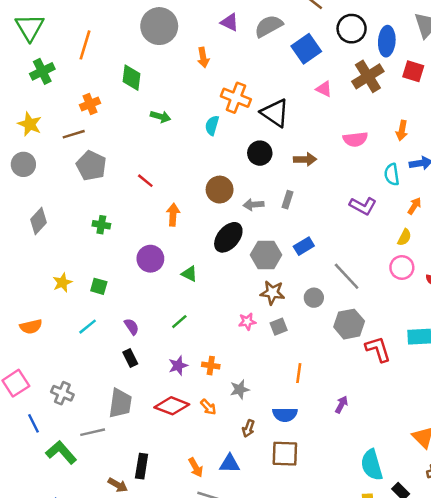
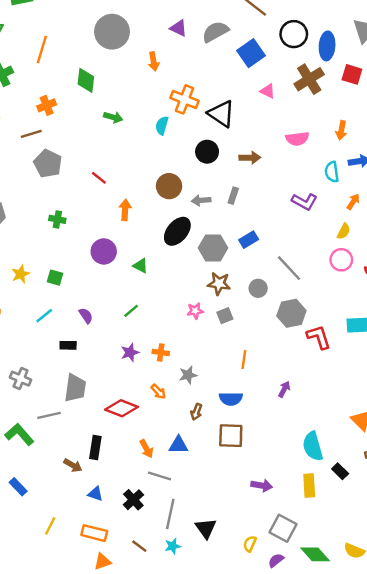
black rectangle: (130, 358) -> (68, 345), moved, turned -63
red diamond: (172, 406) -> (122, 408), moved

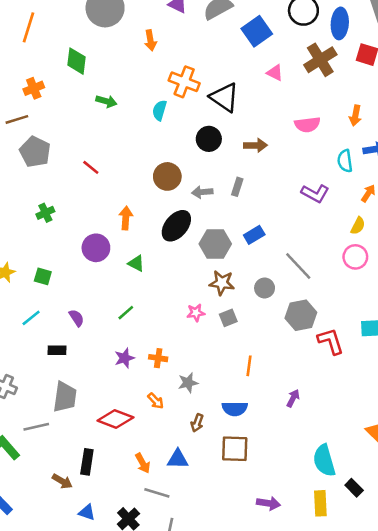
orange arrow: (125, 210) -> (126, 218), moved
green cross: (57, 219) -> (45, 213), turned -35

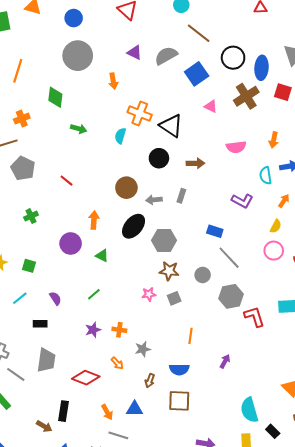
blue rectangle: (254, 235) -> (215, 231), moved, turned 49
gray line: (36, 427) -> (16, 374), moved, turned 48

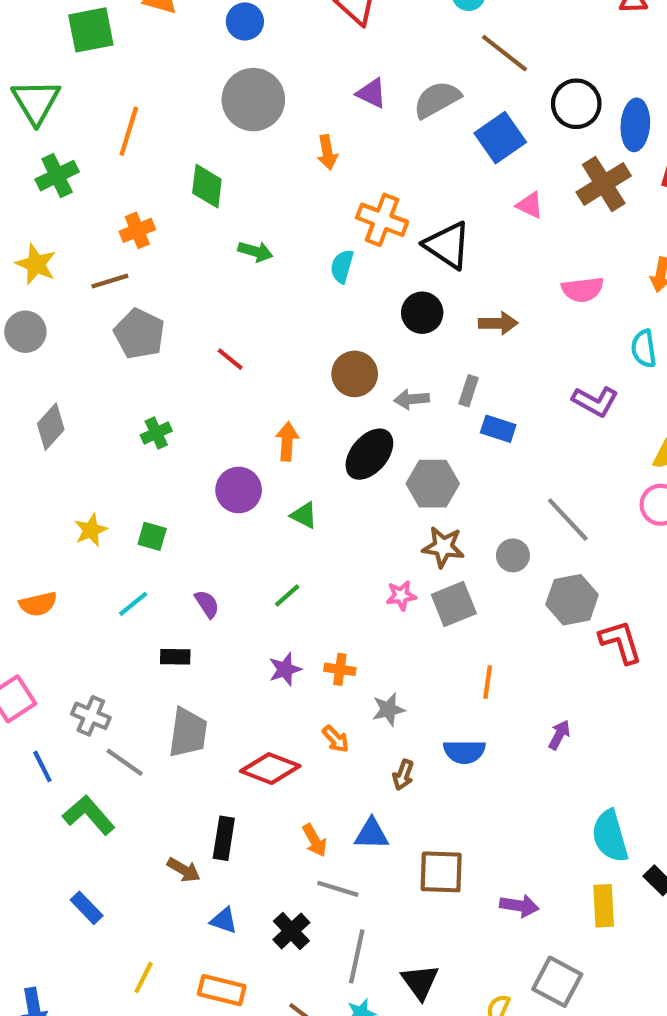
blue rectangle: (215, 231) -> (498, 429), moved
gray square: (174, 298) -> (454, 604), size x1.5
brown square: (179, 401) -> (441, 872), moved

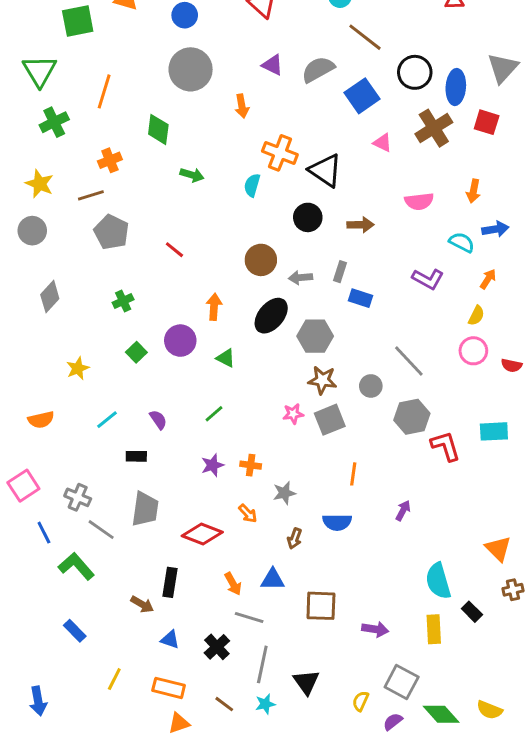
cyan semicircle: (644, 349) -> (462, 242), turned 125
green square: (152, 536) -> (136, 352), moved, turned 30

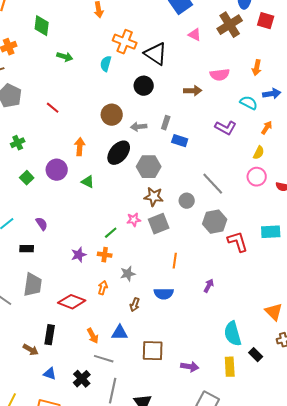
brown arrow: (361, 225) -> (193, 91), moved
green line: (214, 414) -> (111, 233), moved
orange arrow: (248, 513) -> (103, 288), turned -120

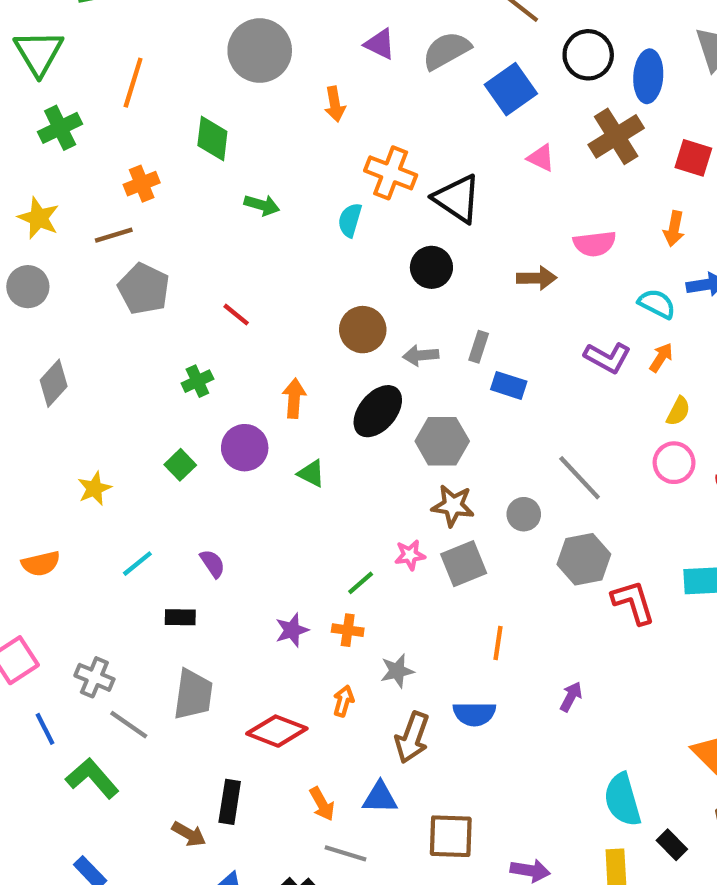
red square: (266, 21) -> (693, 158), moved
orange arrow: (267, 128) -> (661, 357), moved
green cross: (18, 143) -> (197, 381), moved
brown arrow: (135, 305) -> (412, 737), size x1.6

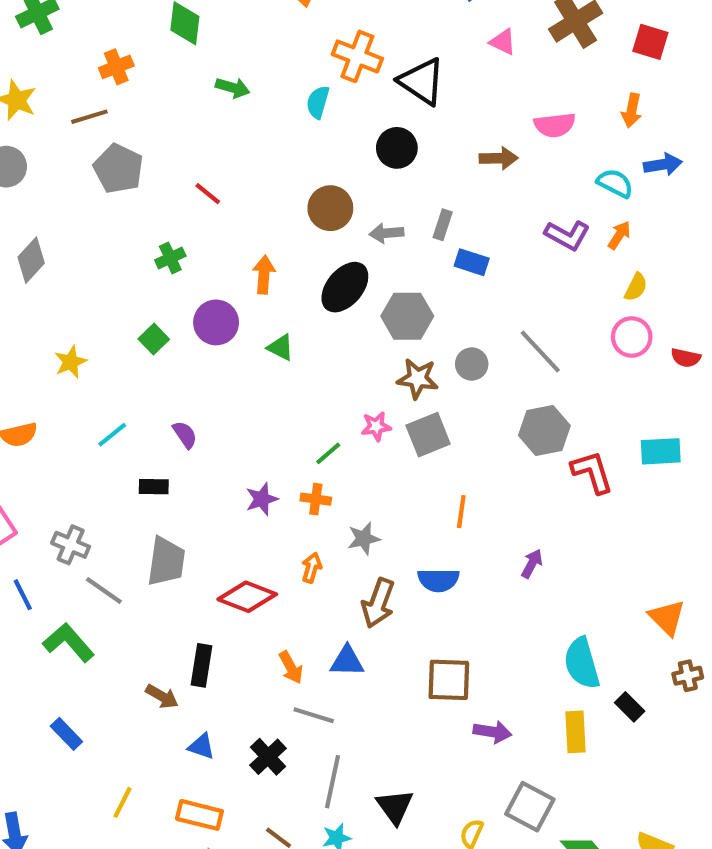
gray circle: (524, 514) -> (472, 364), moved
brown square: (451, 836) -> (449, 680), moved

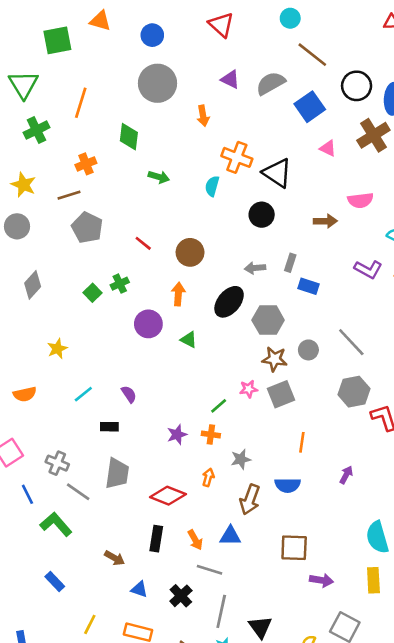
brown circle: (330, 208) -> (190, 252), moved
green square: (154, 339) -> (92, 293), moved
black rectangle: (202, 665) -> (156, 539), moved

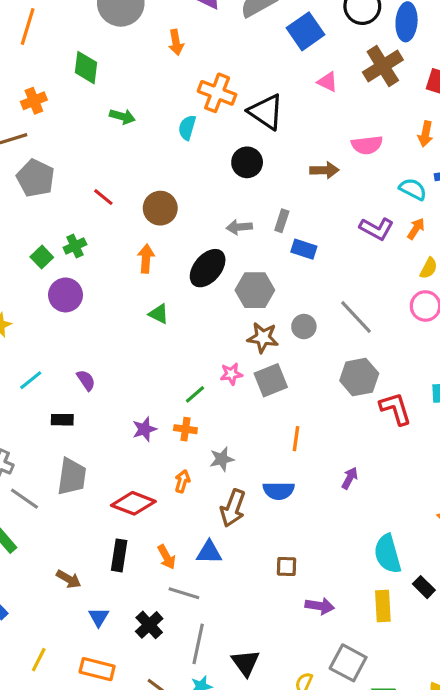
purple circle: (148, 324) -> (65, 295), moved
brown square: (294, 548) -> (287, 567), size x0.6
blue triangle: (139, 589) -> (99, 617), turned 42

